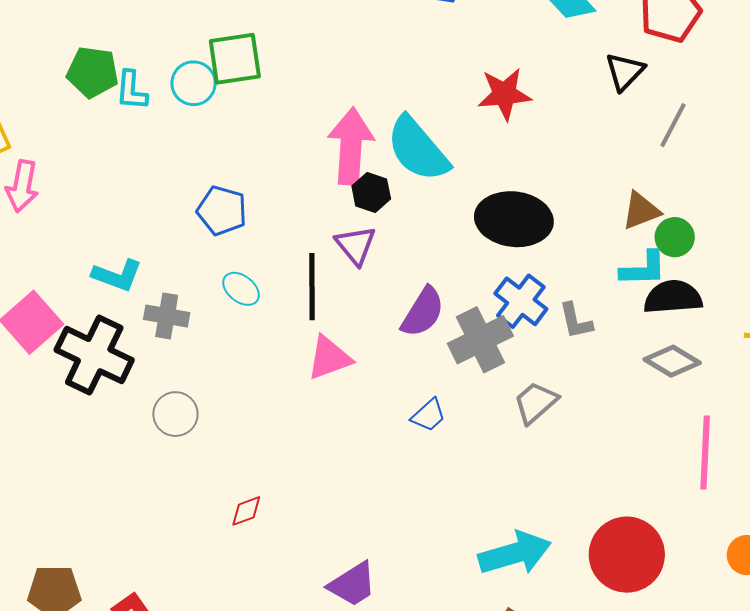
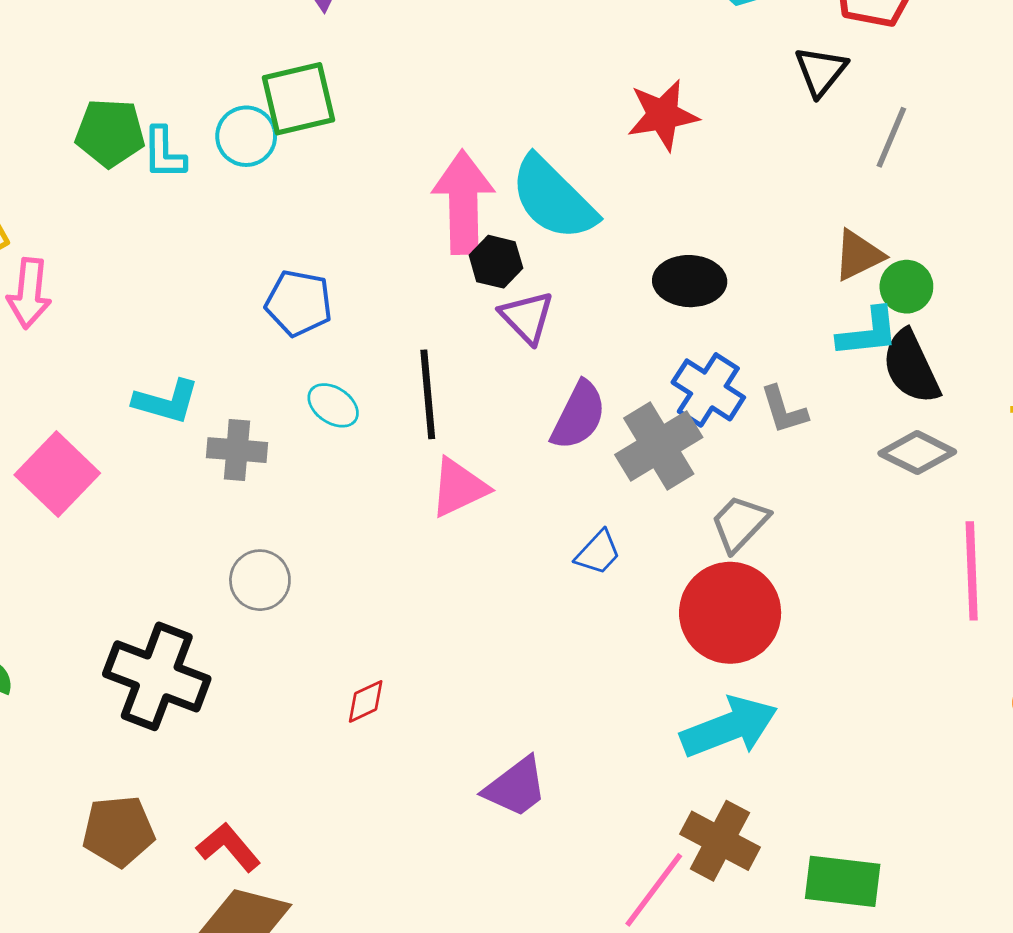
black ellipse: (514, 219) -> (690, 281), size x0.7
purple triangle: (356, 245) -> (527, 317), moved
black semicircle: (673, 297) -> (911, 367), turned -106
black cross: (94, 355) -> (157, 676), moved
red circle: (627, 555) -> (730, 613), moved

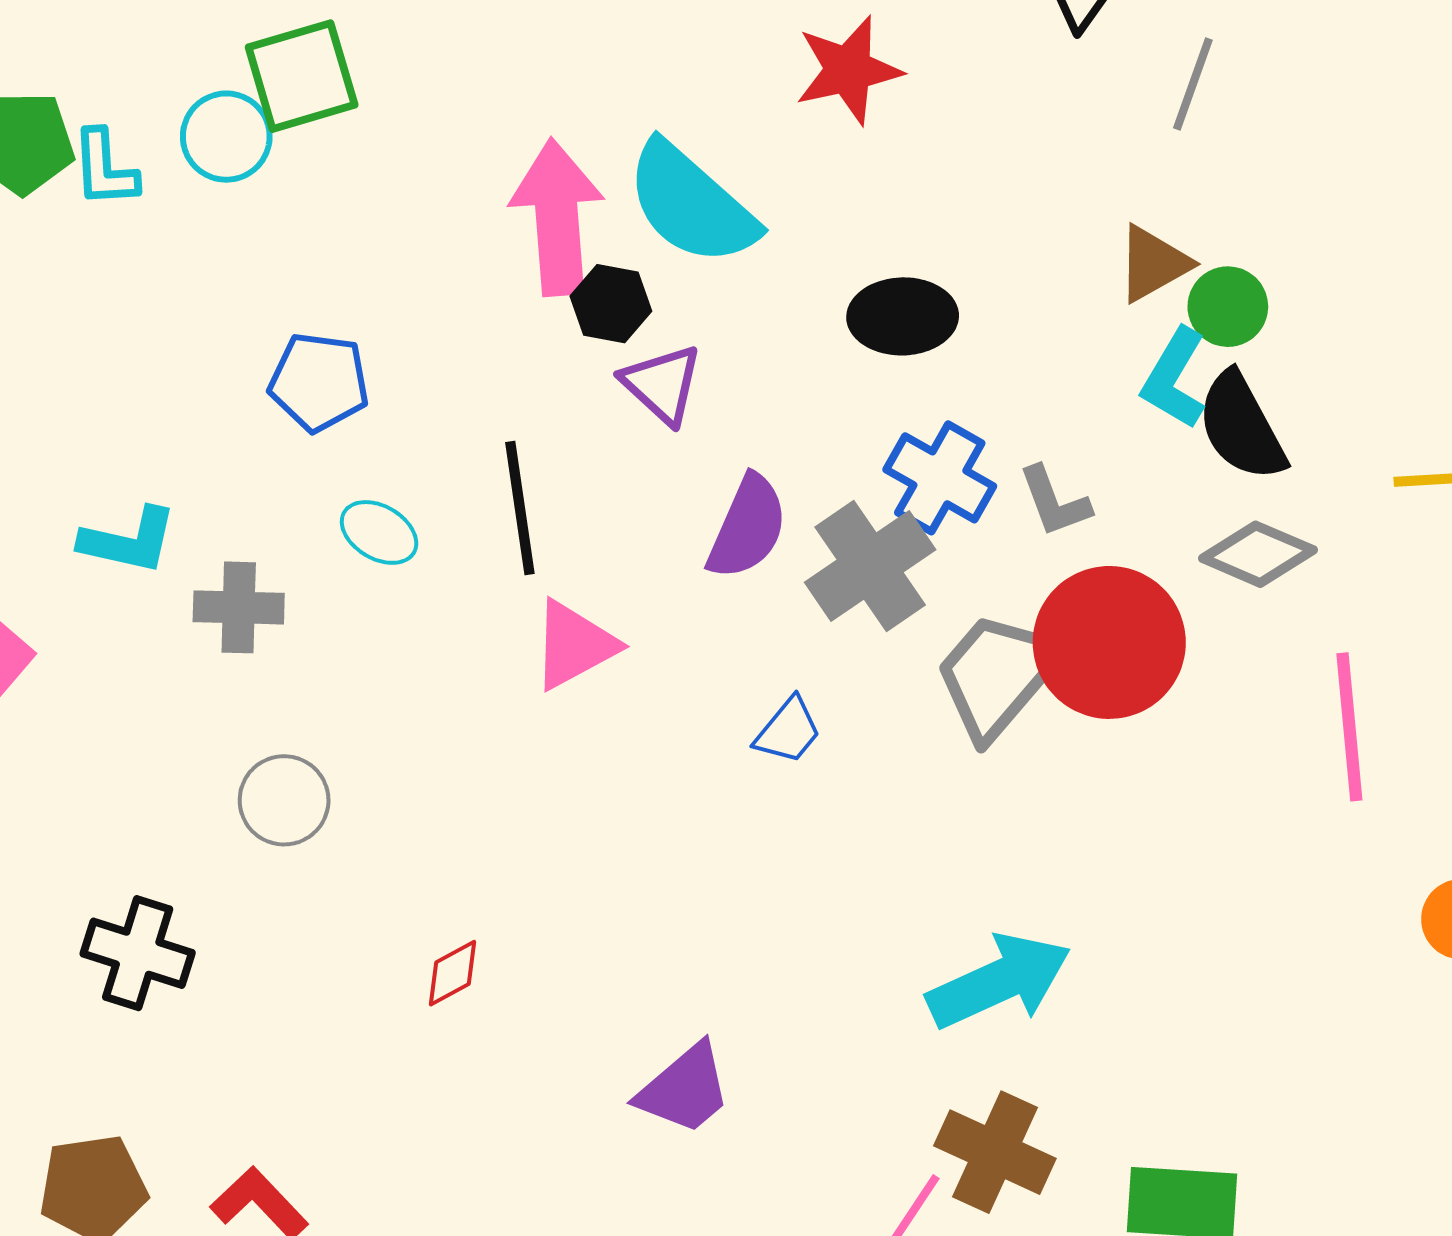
cyan L-shape: (868, 332) -> (1174, 378), turned 130
gray trapezoid: (740, 523) -> (998, 675), size x1.5
red circle: (730, 613) -> (1109, 642), moved
black cross: (157, 676) -> (138, 953), size x0.7

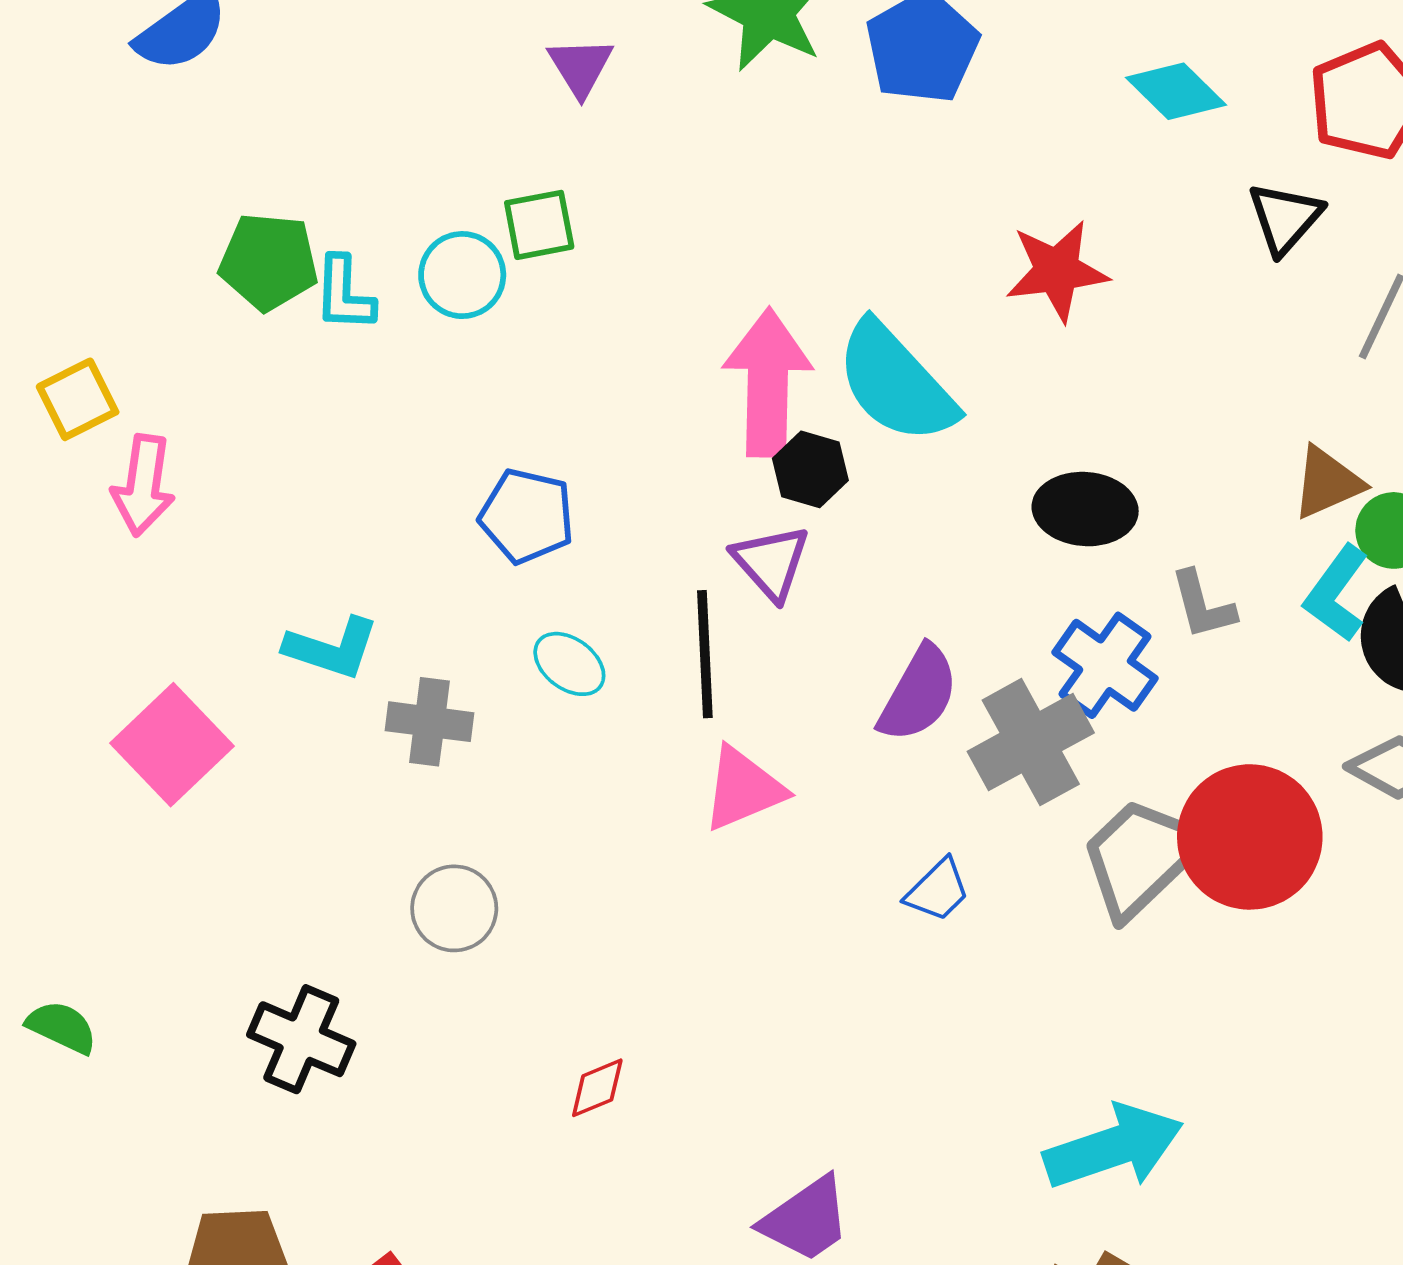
green square: (302, 76) -> (539, 225), size x0.7
purple triangle: (662, 384) -> (771, 562), moved
gray L-shape: (1054, 502) -> (1203, 605), moved

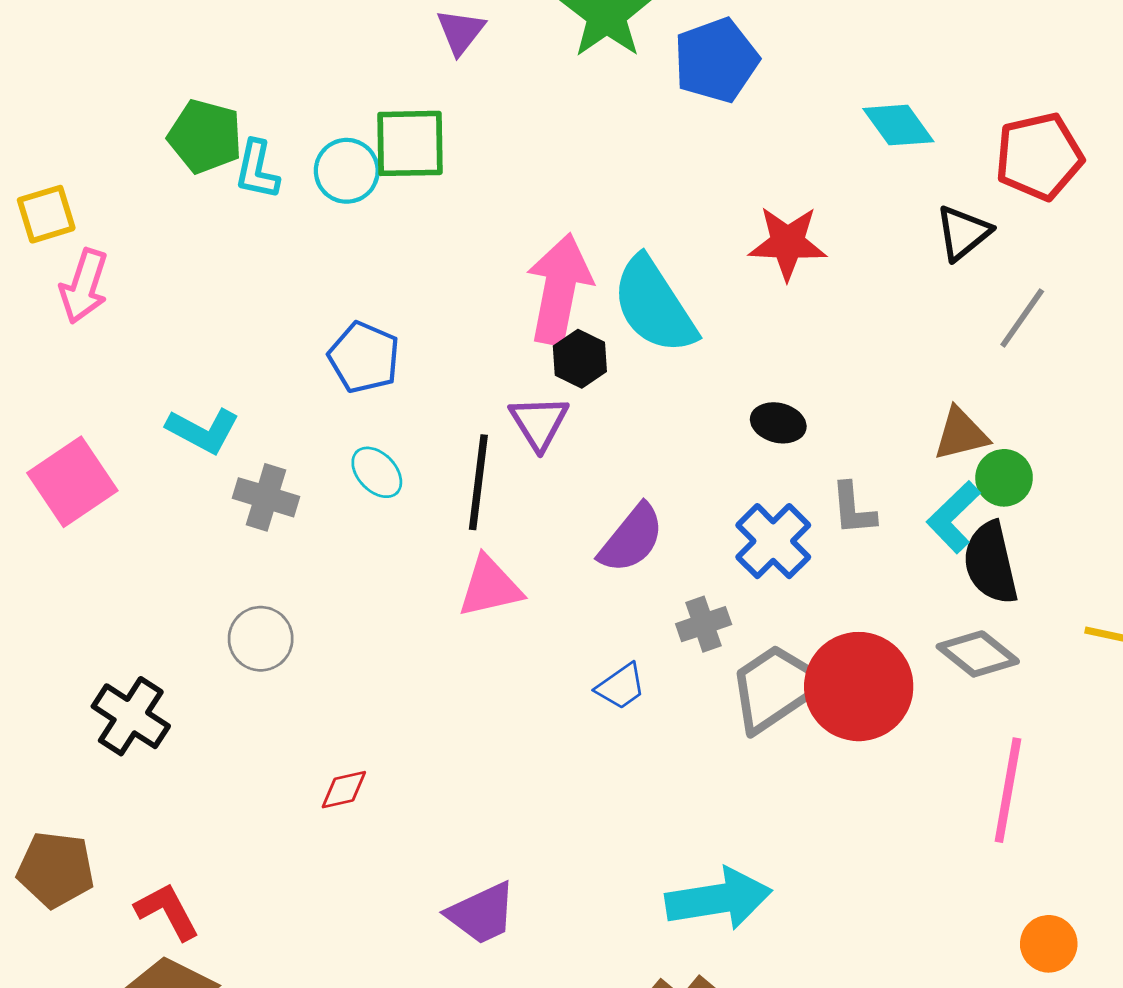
green square: (539, 225) -> (410, 143), size x1.4
black ellipse: (1085, 509) -> (778, 423), size x0.7
gray cross: (1031, 742) -> (704, 624), moved, size x0.6

